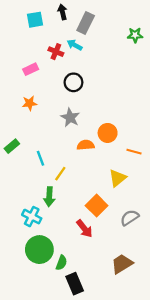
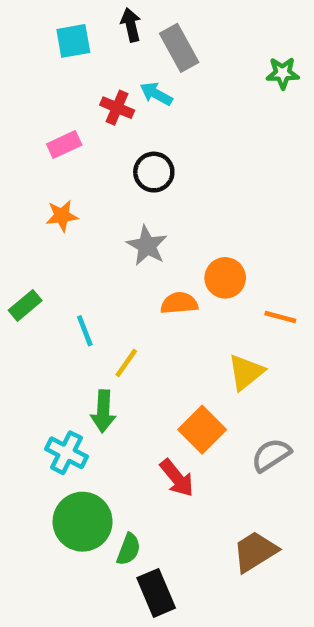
gray rectangle: (86, 23) -> (179, 48), turned -55

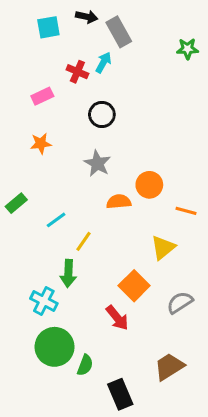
black arrow: (131, 25) -> (87, 17), turned 115
cyan arrow: (156, 94) -> (103, 63), turned 90
cyan line: (85, 331) -> (56, 220), turned 75
black rectangle: (156, 593) -> (120, 394), moved

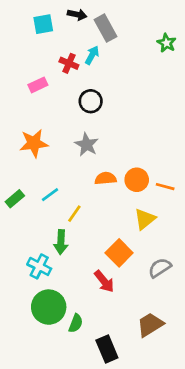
green star: (188, 49) -> (166, 43), turned 30
orange star: (41, 144) -> (34, 143), moved, size x1.5
orange circle: (149, 185) -> (137, 180), moved
green rectangle: (16, 203) -> (15, 199), moved

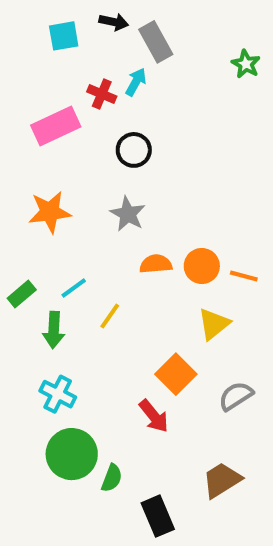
pink rectangle: (38, 85) -> (56, 126), size x1.6
green arrow: (61, 242) -> (54, 330), moved

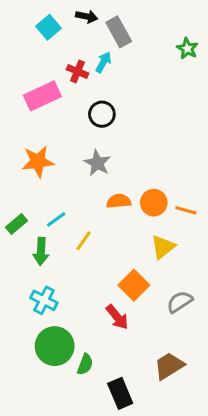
cyan square: (64, 36) -> (49, 27), turned -30

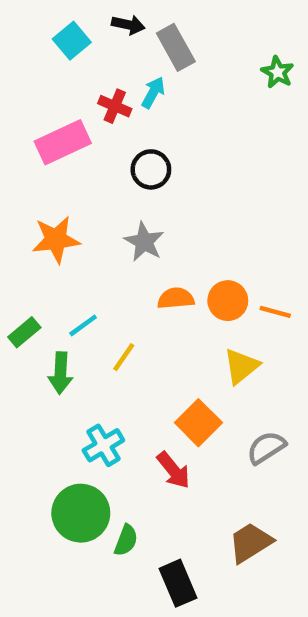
cyan cross: (44, 300) -> (103, 445), moved, turned 32

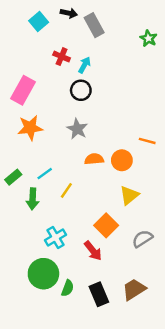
cyan arrow: (153, 93) -> (84, 65), moved
pink rectangle: (63, 142) -> (23, 90), moved, turned -36
orange line: (275, 312) -> (147, 141), moved
black rectangle: (178, 583) -> (99, 294), moved

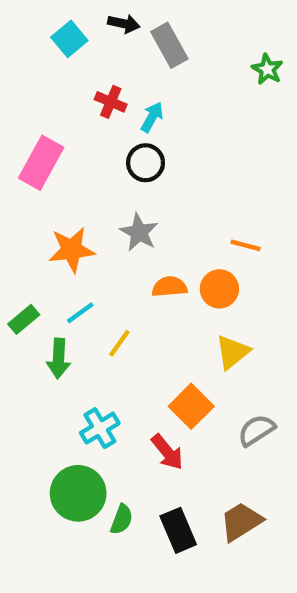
orange star: (30, 128) -> (72, 250), moved
orange line: (147, 141) -> (246, 245), moved

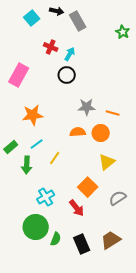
gray star: (139, 232) -> (87, 107), moved, turned -30

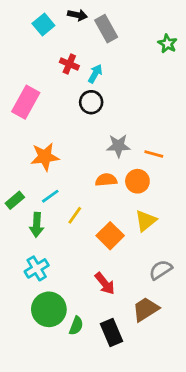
orange square: (88, 187) -> (110, 236), moved
cyan cross: (46, 197) -> (37, 268), moved
brown trapezoid: (111, 240) -> (146, 309), moved

